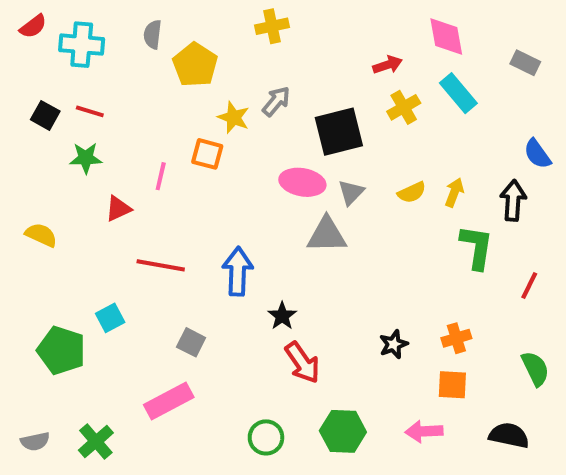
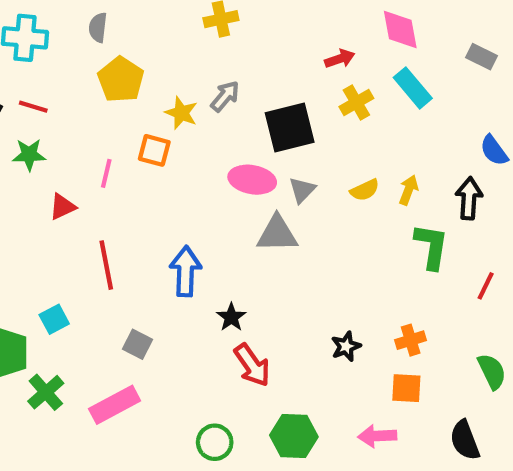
yellow pentagon: (195, 65) -> (121, 80), moved
red line: (161, 265) -> (106, 265), turned 69
black semicircle: (509, 435) -> (465, 440), turned -123
green cross: (96, 441) -> (46, 392), moved

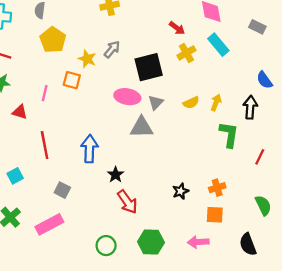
red arrow: (340, 59) -> (177, 28), turned 56
red triangle: (62, 207) -> (20, 112), turned 42

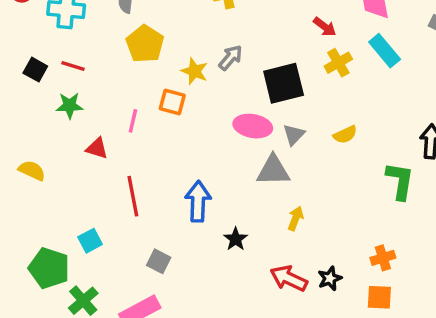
yellow arrow: (216, 103) -> (296, 218), moved
black star: (181, 191) -> (330, 278), moved
red arrow: (127, 202) -> (289, 278), moved, turned 150

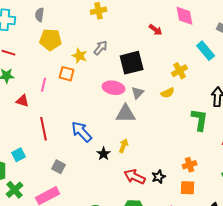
yellow pentagon: (145, 44) -> (51, 40), turned -30
cyan rectangle: (385, 51) -> (206, 51), moved
yellow cross: (338, 63) -> (180, 71), moved
blue arrow: (198, 201) -> (82, 132), turned -45
yellow arrow: (296, 218) -> (124, 146), moved

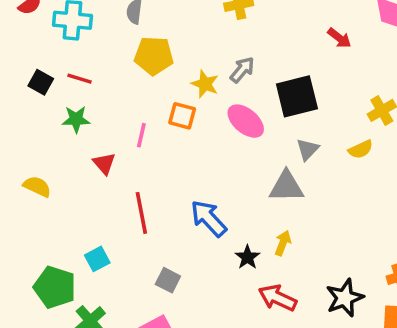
pink ellipse: (114, 88) -> (246, 121), moved, turned 30
red triangle: (23, 101) -> (104, 163), turned 32
red arrow: (135, 177) -> (278, 298), moved
black star: (159, 177) -> (345, 298), size x1.5

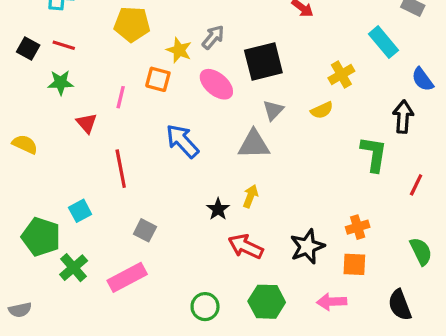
blue arrow: (209, 218) -> (182, 141), moved

